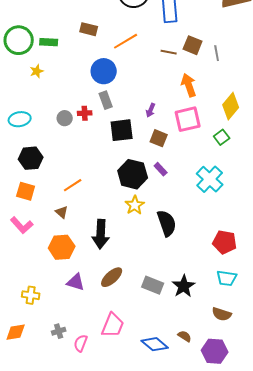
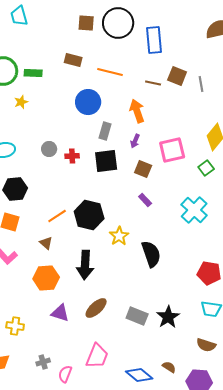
orange line: (126, 41) -> (110, 72), turned 45
orange arrow: (189, 85) -> (137, 111), moved
gray rectangle: (106, 100) -> (105, 131), moved, turned 36
red cross: (85, 113) -> (72, 156), moved
black hexagon: (133, 174) -> (89, 215), moved

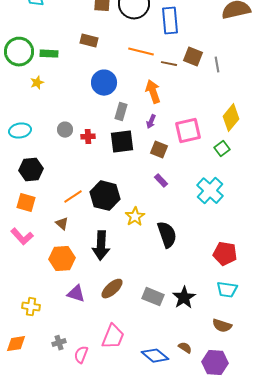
orange line: (110, 72) -> (141, 52), moved

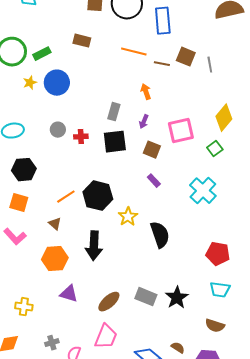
green rectangle: (49, 54) -> (42, 54), turned -30
blue circle: (104, 83) -> (57, 83), moved
orange arrow: (153, 92) -> (146, 92), size x0.7
brown ellipse: (112, 289) -> (109, 302), moved

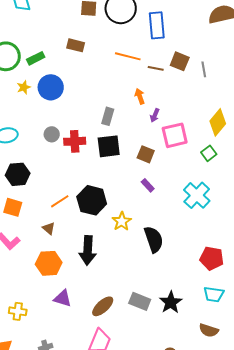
purple arrow: (144, 122) -> (155, 115), moved
red cross: (81, 137) -> (75, 141), size x1.5

